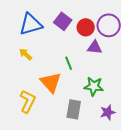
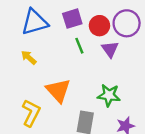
purple square: (63, 21) -> (72, 19), turned 36
purple triangle: (95, 47) -> (110, 49), turned 49
green line: (69, 63) -> (79, 46), moved

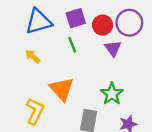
green line: (79, 46) -> (72, 45), moved
green star: (109, 95) -> (112, 94), turned 30

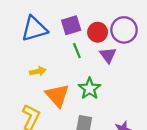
green line: (72, 45) -> (77, 51), moved
yellow arrow: (33, 56) -> (38, 71), moved, turned 126
green star: (112, 94) -> (90, 89), moved

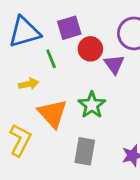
red circle: (98, 32) -> (90, 49), moved
green line: (77, 51) -> (51, 59), moved

